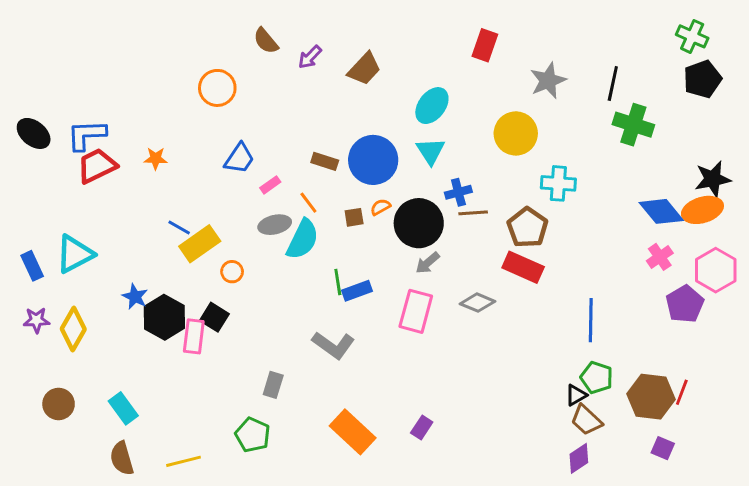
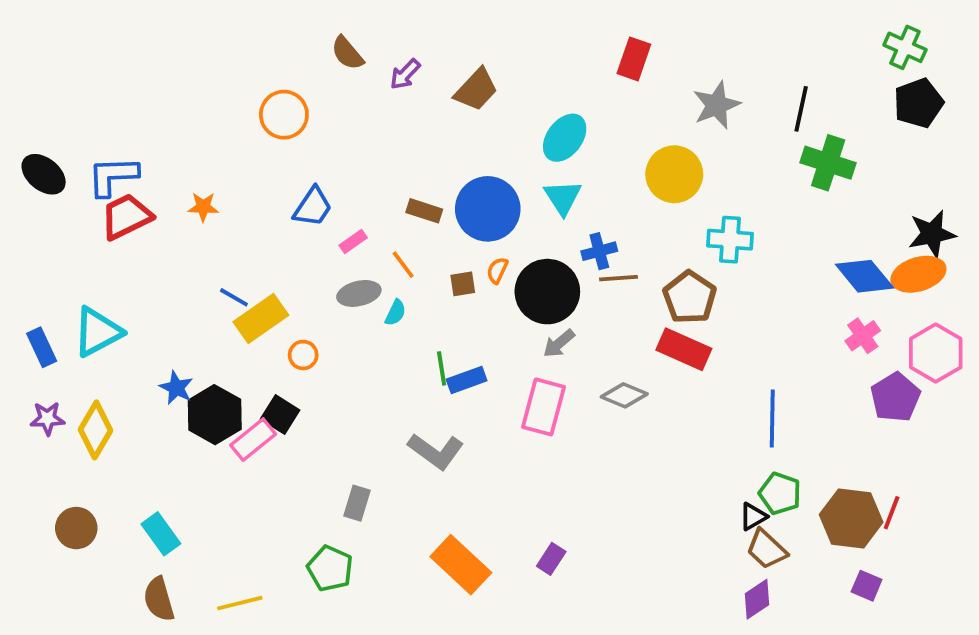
orange semicircle: (380, 207) -> (497, 270), turned -36
cyan semicircle: (303, 239) -> (395, 313), size x0.5
pink rectangle: (194, 336) -> (253, 440), turned 44

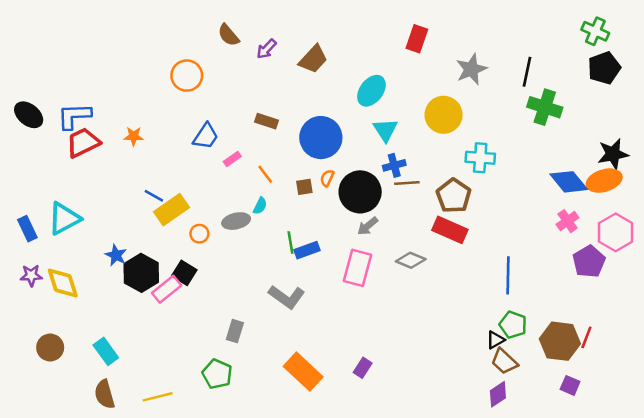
cyan triangle: (563, 197) -> (385, 130), moved
brown rectangle: (424, 211) -> (266, 121), moved
gray ellipse: (359, 293) -> (236, 221), moved
yellow diamond: (95, 430) -> (63, 283), turned -48

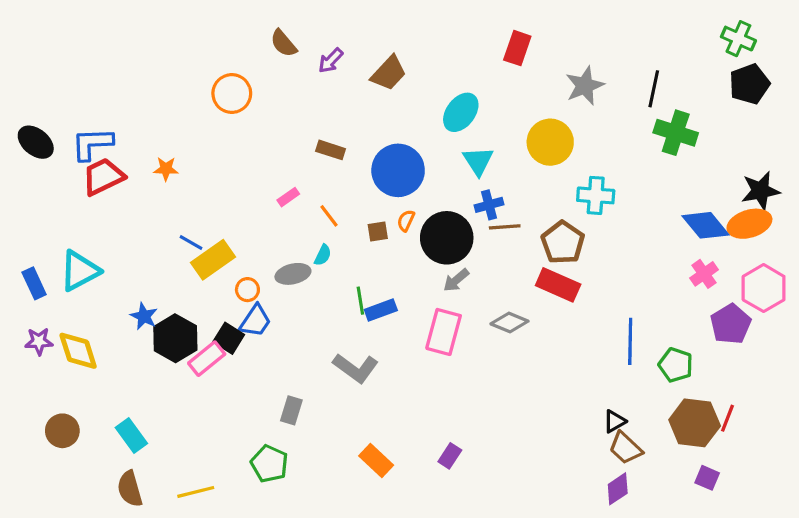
blue trapezoid: (206, 136) -> (255, 321), moved
green pentagon: (513, 325) -> (676, 365), moved
orange rectangle: (303, 372) -> (376, 461), size x0.7

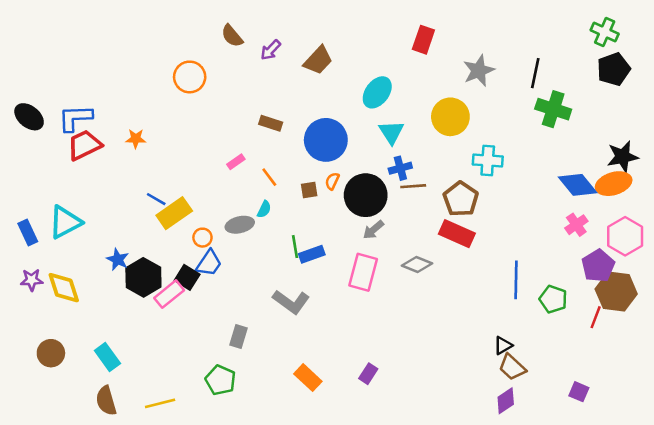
red line: (727, 418) -> (596, 317), moved
brown hexagon: (695, 423) -> (616, 292), moved

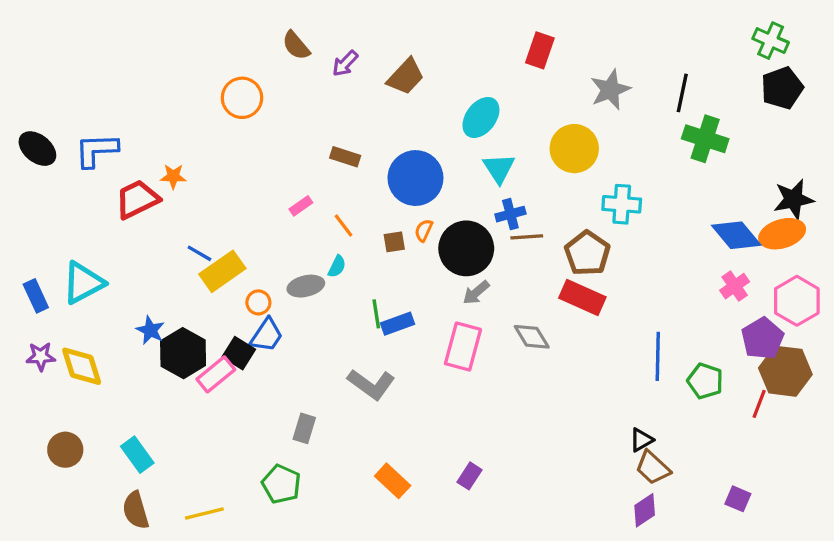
red trapezoid: (84, 145) -> (137, 199), moved
gray diamond: (417, 265) -> (532, 337), turned 36

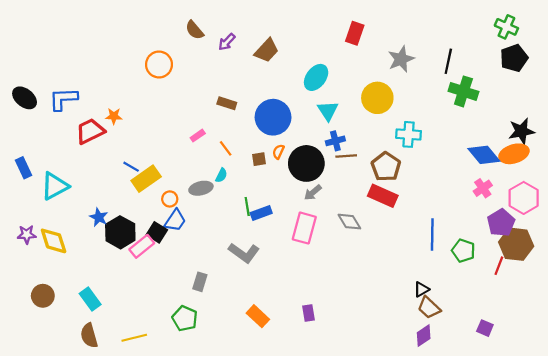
blue rectangle: (36, 296) -> (23, 168), moved
purple rectangle: (470, 476) -> (309, 313), turned -42

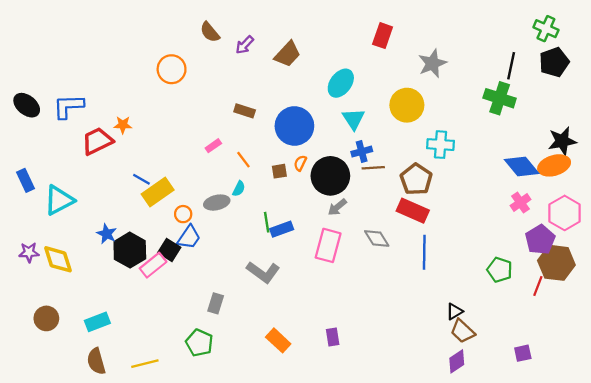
black line: (448, 61) -> (511, 66), moved
blue line: (432, 234) -> (424, 252), moved
cyan rectangle: (90, 299) -> (97, 322), turned -75
purple square: (485, 328) -> (523, 353), turned -35

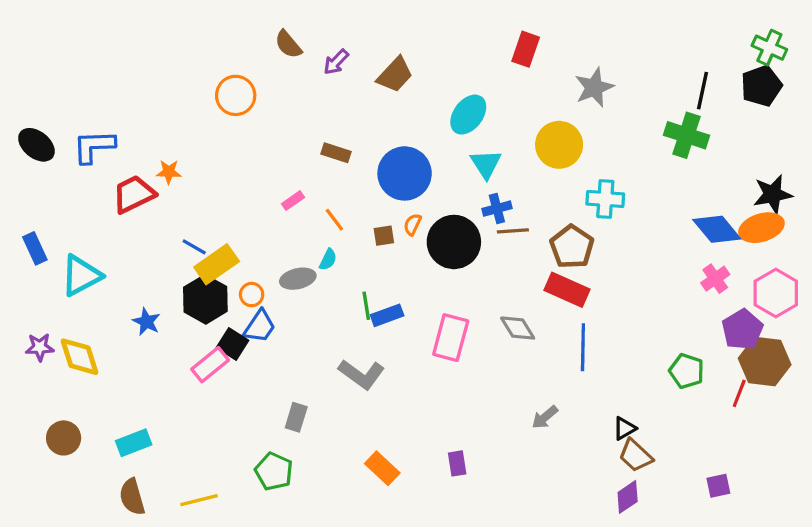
green cross: (546, 29) -> (769, 48), moved
gray arrow: (337, 207) -> (545, 417), moved
black hexagon: (130, 250) -> (205, 299), moved

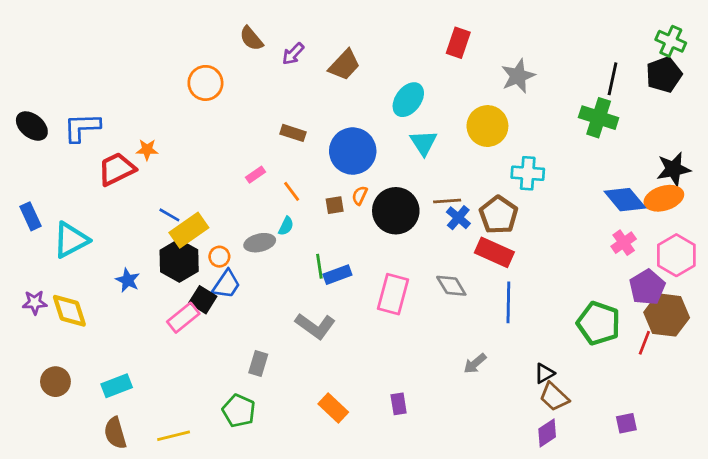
blue cross: (497, 209) -> (458, 218), moved, turned -35
green pentagon: (687, 371) -> (599, 323), size x1.4

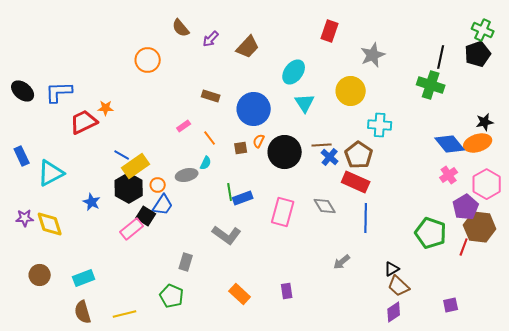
black star: (674, 169) -> (485, 122), size x0.7

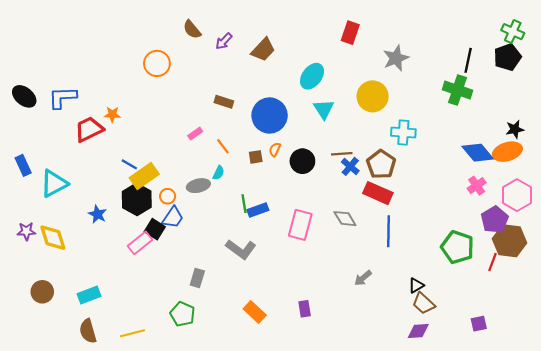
black circle: (285, 152) -> (302, 161), size x0.7
purple diamond: (394, 312) -> (418, 331), turned 30

